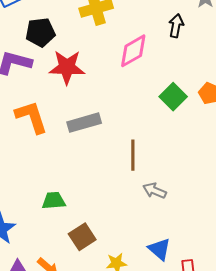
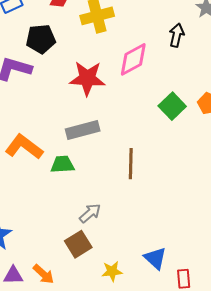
red star: (67, 67) -> (87, 78), moved
orange L-shape: (31, 117) -> (24, 147), moved, turned -36
gray arrow: (155, 191) -> (90, 213), moved, turned 115
green trapezoid: (54, 201) -> (62, 164), moved

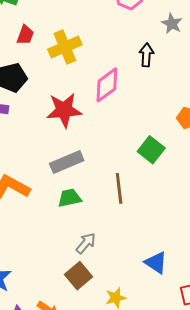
green square: (172, 106) -> (151, 150), moved
green trapezoid: (62, 164) -> (70, 198), moved
blue triangle: (155, 258) -> (156, 263), moved

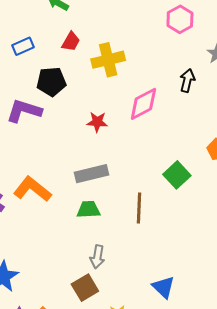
red star: (64, 110) -> (97, 122), size x0.6
gray arrow: (86, 243) -> (97, 257), turned 140

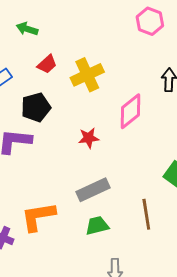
red trapezoid: (71, 42) -> (47, 64), turned 30
orange L-shape: (32, 189) -> (38, 217), turned -36

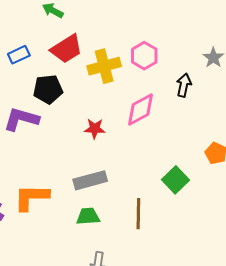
pink hexagon: (150, 21) -> (144, 56), moved
red trapezoid: (47, 64) -> (67, 49), size x1.6

